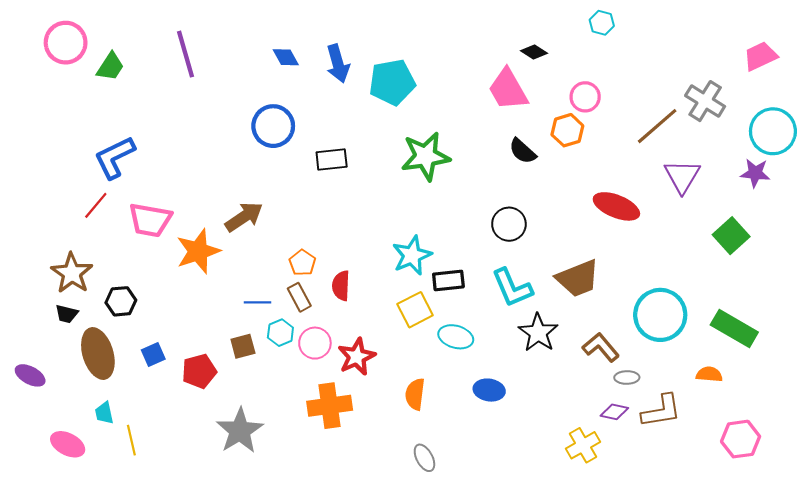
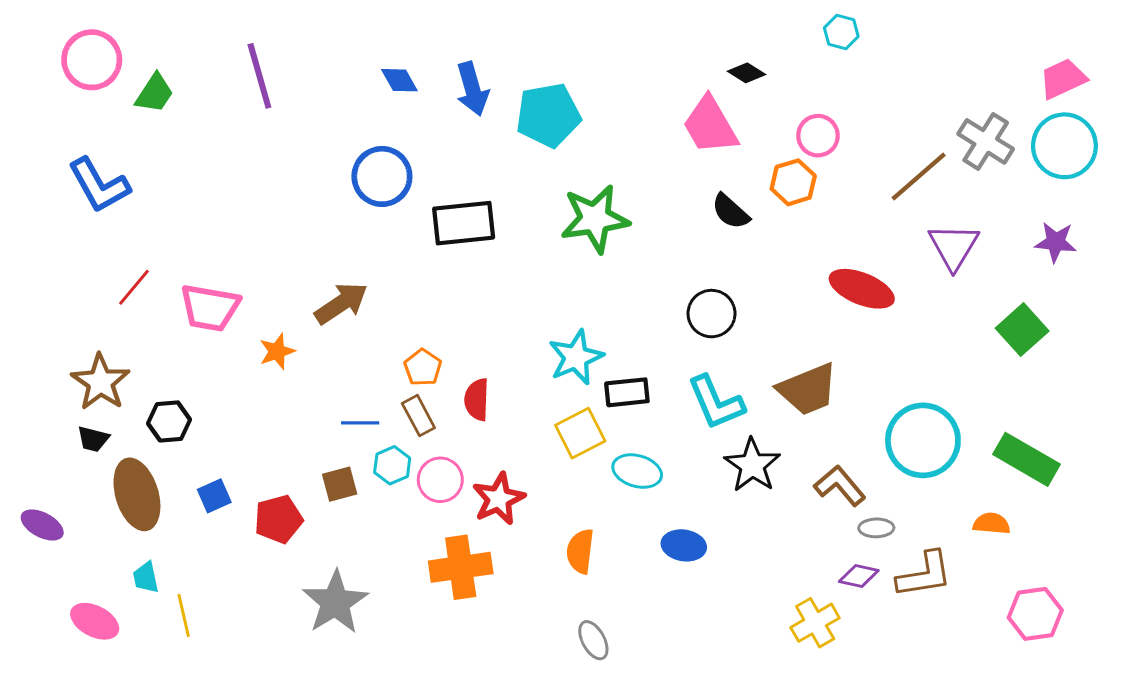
cyan circle: (773, 131) -> (1064, 146), moved
blue L-shape: (115, 157) -> (99, 185), moved, turned -93
black rectangle: (332, 159) -> (464, 223), size x1.4
orange star: (198, 251) -> (277, 351), size x0.6

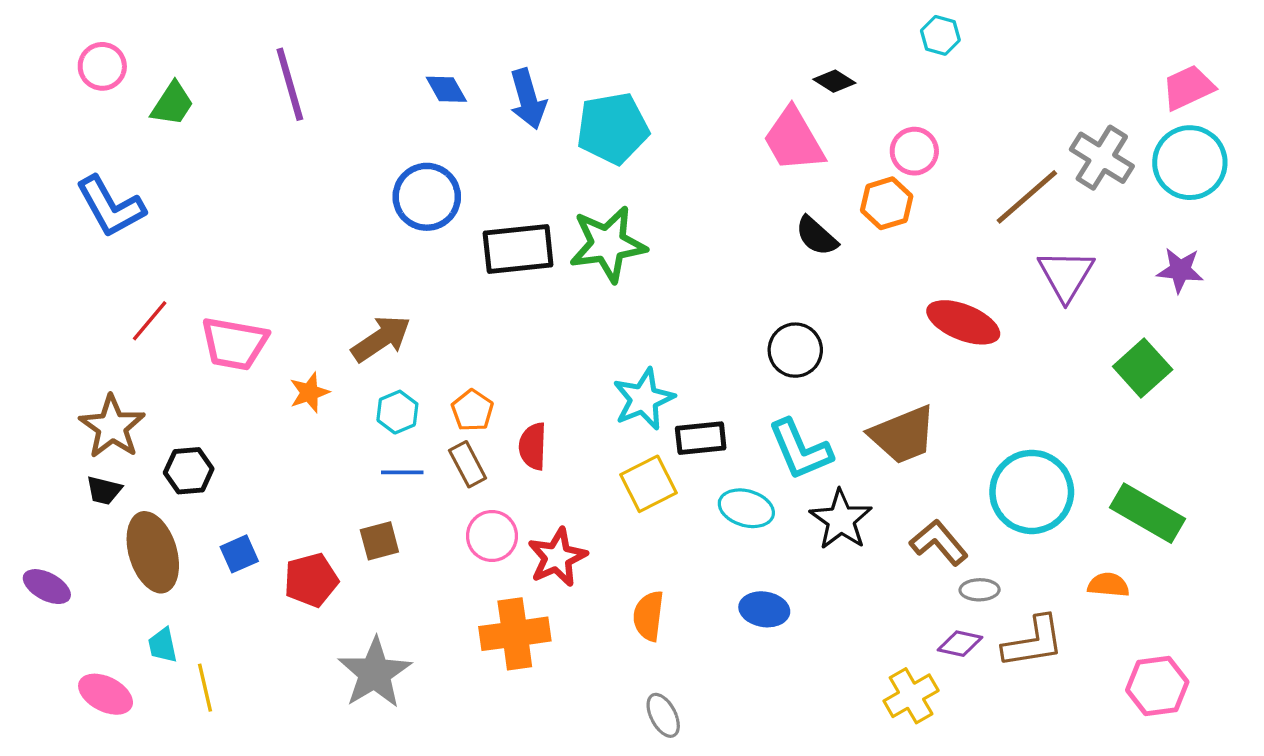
pink circle: (92, 60) -> (102, 66), size x0.7
green star: (595, 219) -> (608, 244), moved
cyan hexagon: (392, 465) -> (397, 412), moved
cyan ellipse: (637, 471) -> (746, 508), moved

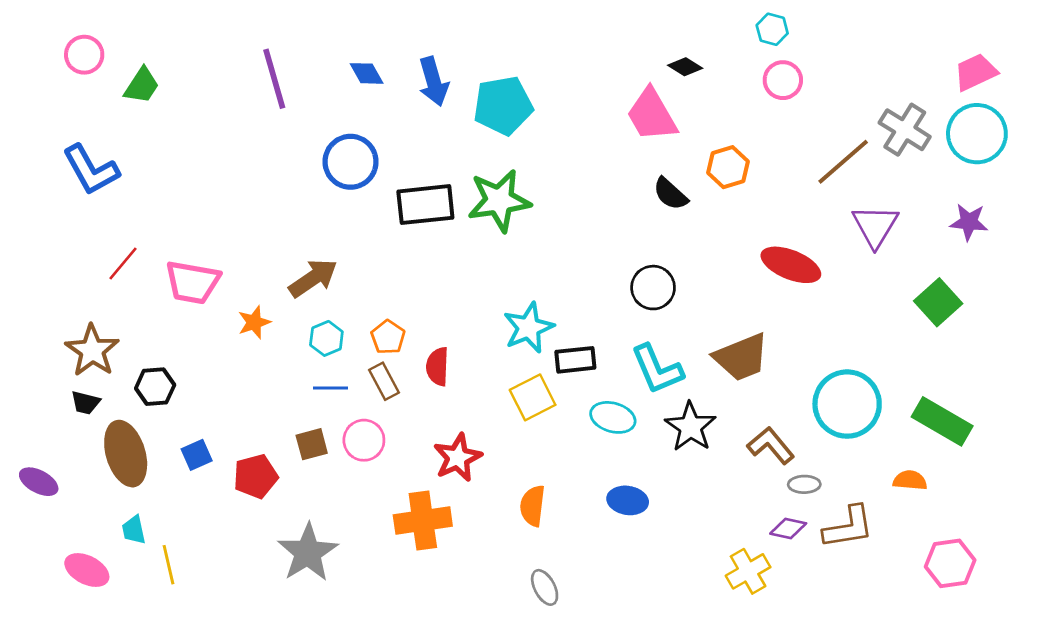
purple line: (290, 84) -> (274, 79), moved
pink circle: (914, 151) -> (783, 80), moved
pink circle: (492, 536) -> (364, 440), moved

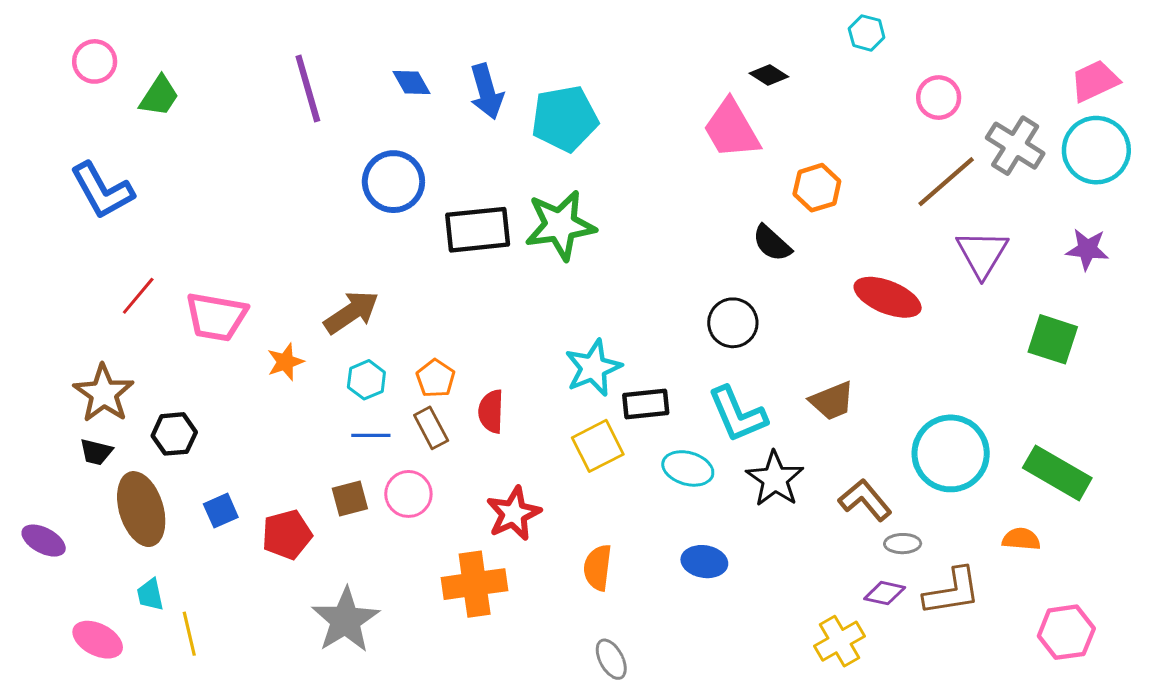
pink circle: (783, 80) -> (939, 98), moved
black semicircle: (670, 194) -> (772, 243), moved
green square: (938, 302) -> (1053, 339), turned -30
brown trapezoid: (741, 357) -> (832, 401), size x0.7

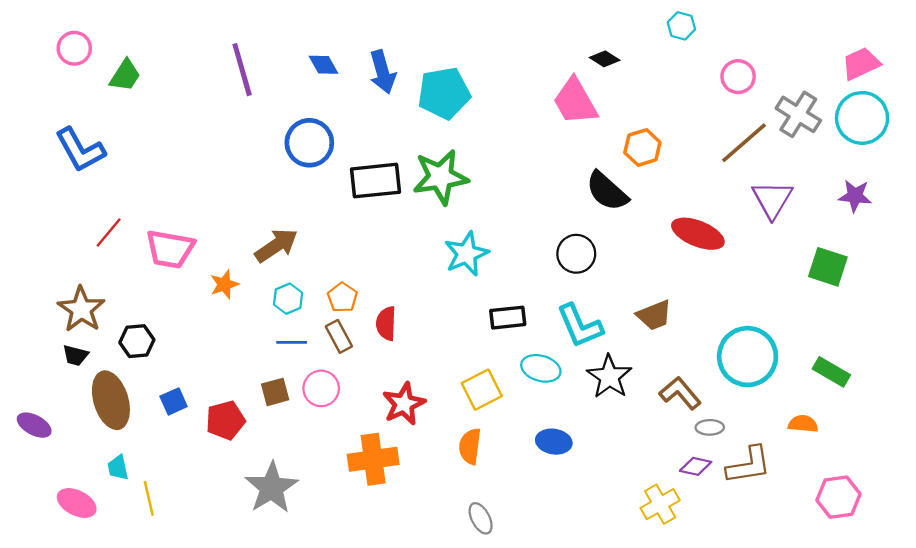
black semicircle: (772, 243) -> (607, 191), size x1.4
cyan star: (593, 368) -> (466, 254), moved
yellow square: (598, 446) -> (482, 390), moved
green rectangle: (1057, 473) -> (831, 372), size x0.7

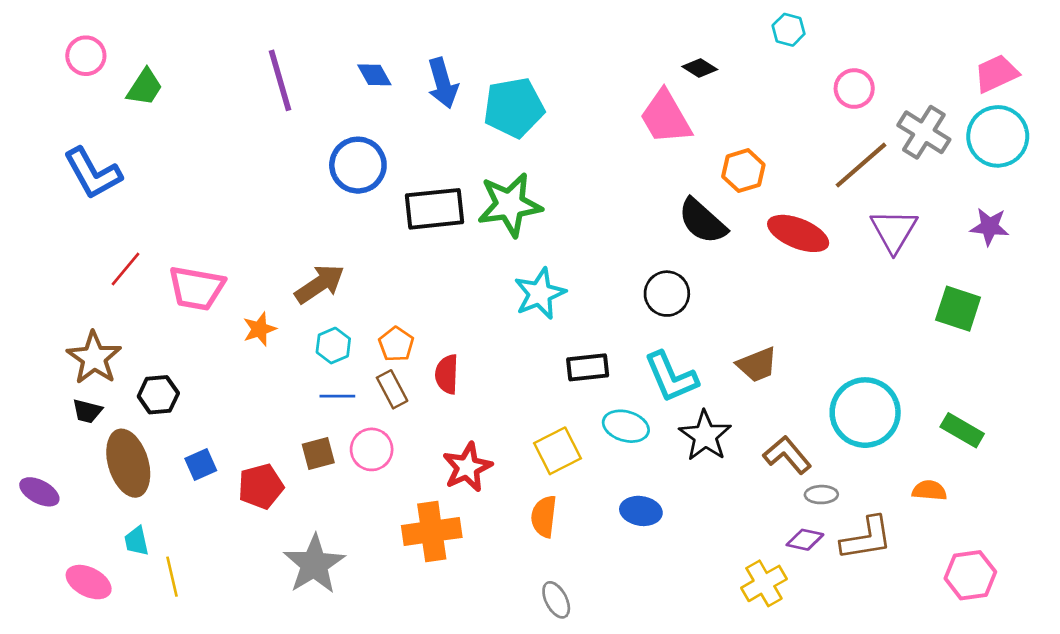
red ellipse: (698, 234) -> (798, 233), moved

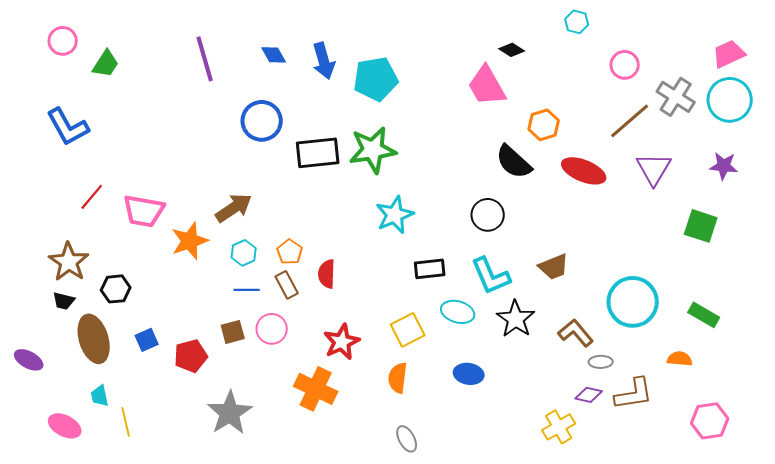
orange star: (259, 329) -> (190, 241), size x1.5
orange cross: (432, 531) -> (316, 389), turned 33

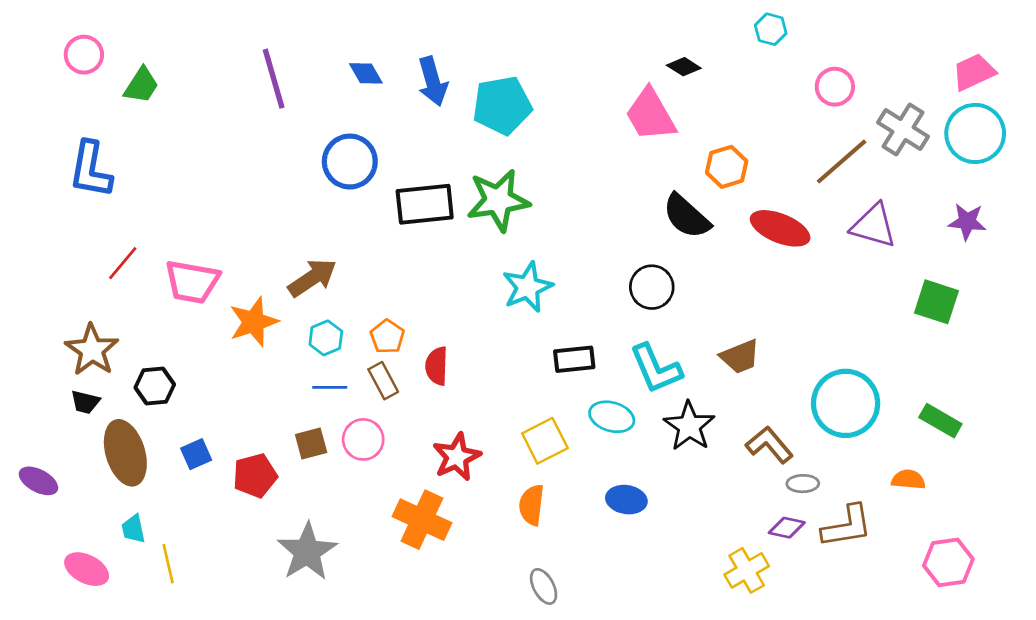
blue L-shape: (68, 127) -> (91, 170), turned 39
purple triangle: (654, 169) -> (874, 226), turned -45

